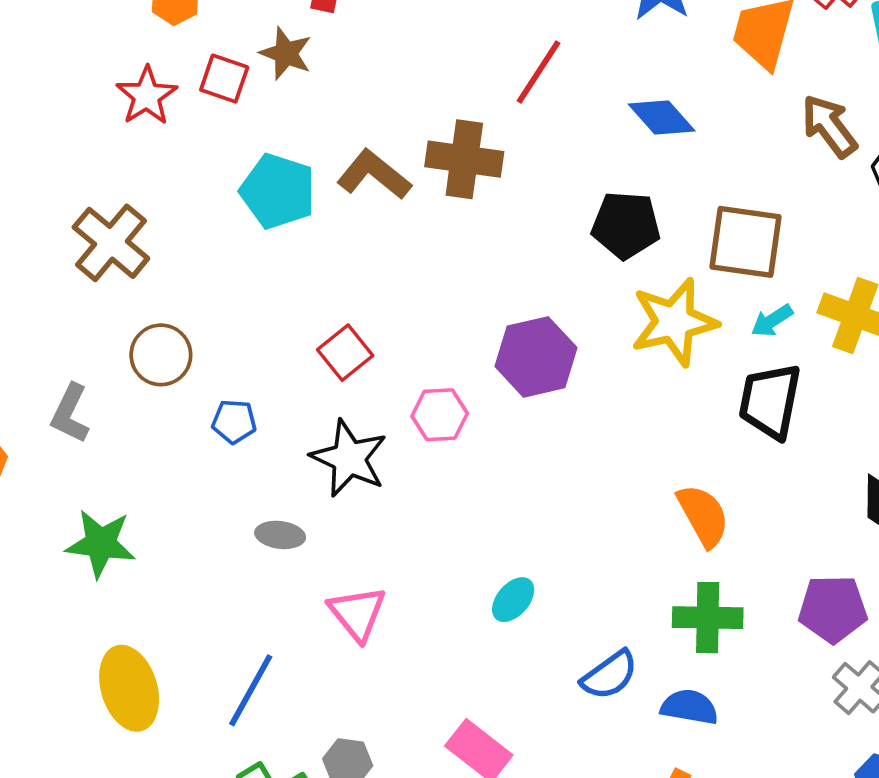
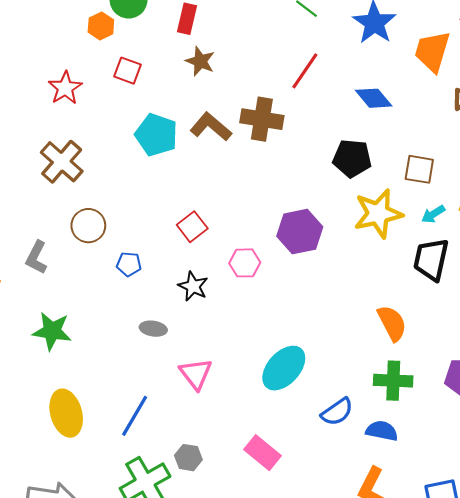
brown star: (286, 53) -> (200, 61), moved
red star: (147, 96) -> (65, 88), moved
brown square: (745, 242) -> (419, 169), size x0.7
black star: (349, 458) -> (193, 286), size x0.7
cyan ellipse: (513, 600) -> (284, 368), size x1.8

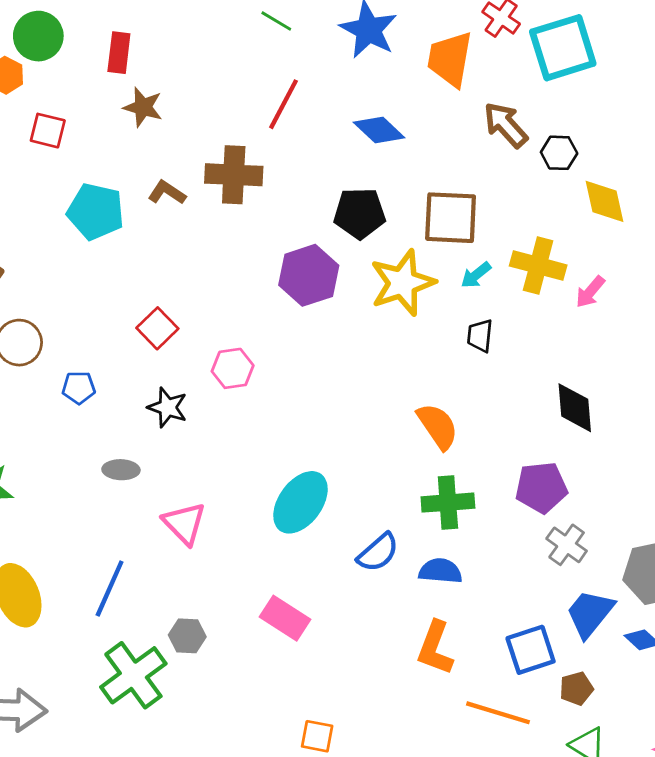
brown L-shape: (211, 127) -> (167, 193), size x0.7
brown square: (419, 169) -> (451, 218), size x1.4
purple hexagon: (300, 232) -> (309, 275), moved
black trapezoid: (431, 259) -> (480, 336), size x0.6

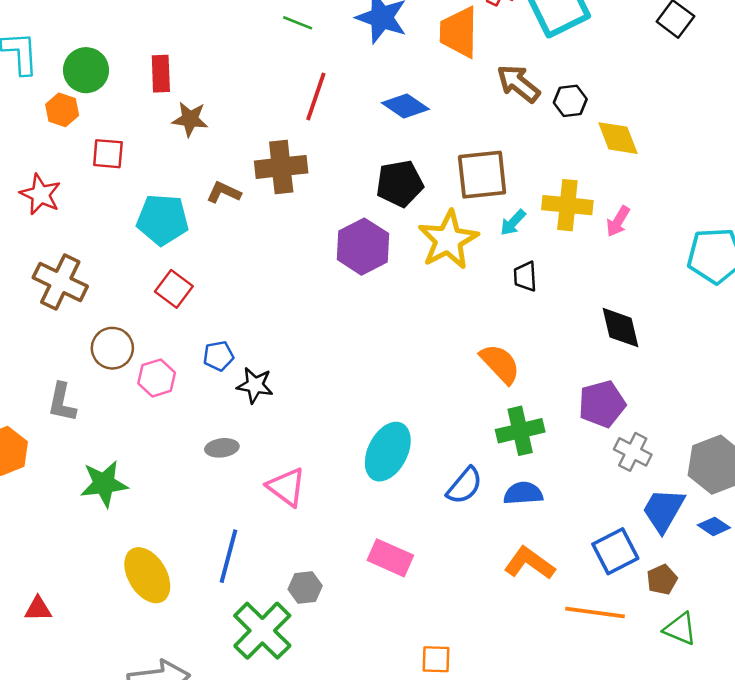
red square: (157, 328) -> (174, 289), moved
pink hexagon: (233, 368) -> (157, 378), moved
blue pentagon: (79, 388) -> (218, 356), moved
orange L-shape: (435, 648) -> (529, 563), turned 114

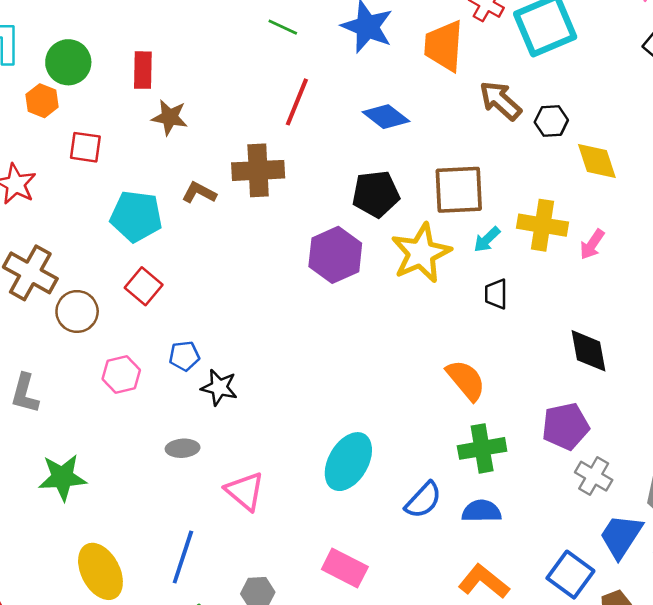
brown circle: (112, 348) -> (77, 311), moved
blue square: (615, 551) -> (570, 575), turned -30

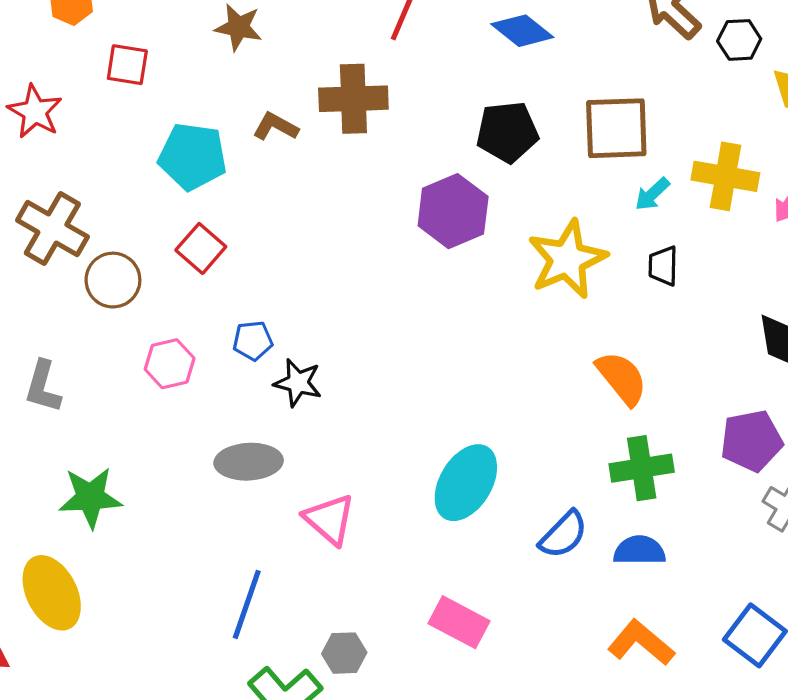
yellow star: (421, 253) -> (567, 259), moved
gray ellipse: (183, 448) -> (249, 462), size x1.5
yellow ellipse: (100, 571) -> (52, 593), moved

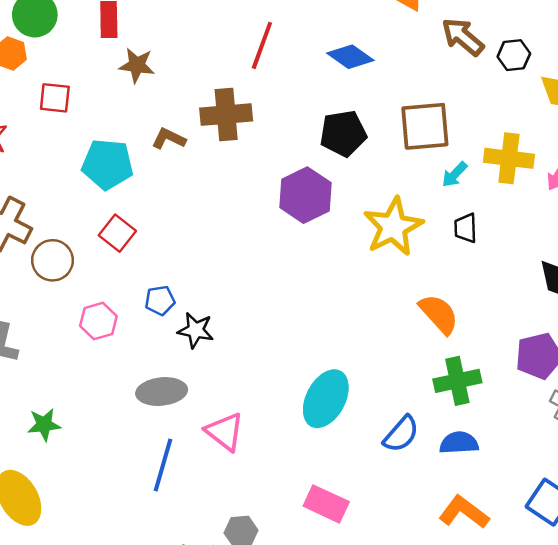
green star: (90, 497) -> (44, 425), size x0.7
blue line: (247, 604) -> (163, 465), moved

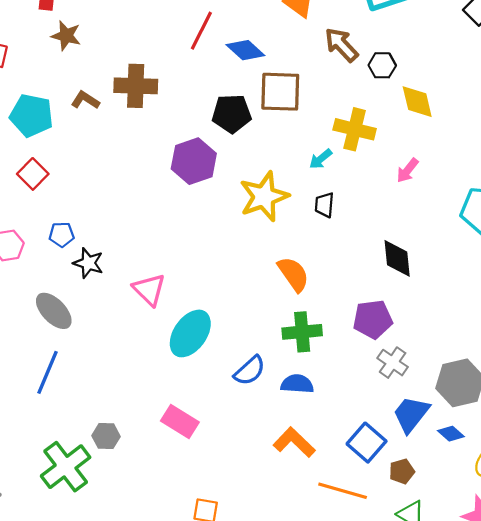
red line: (262, 45) -> (201, 31), moved
brown square: (425, 126) -> (280, 92), moved
yellow cross: (509, 158) -> (355, 129), moved
gray ellipse: (162, 392) -> (54, 311), turned 45
pink triangle: (225, 432) -> (149, 290), moved

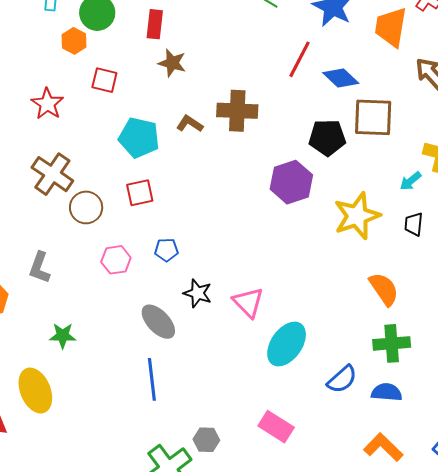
red square: (33, 174) -> (140, 193), turned 32
black star: (88, 263) -> (198, 293), moved
blue line: (47, 372) -> (152, 379), turned -30

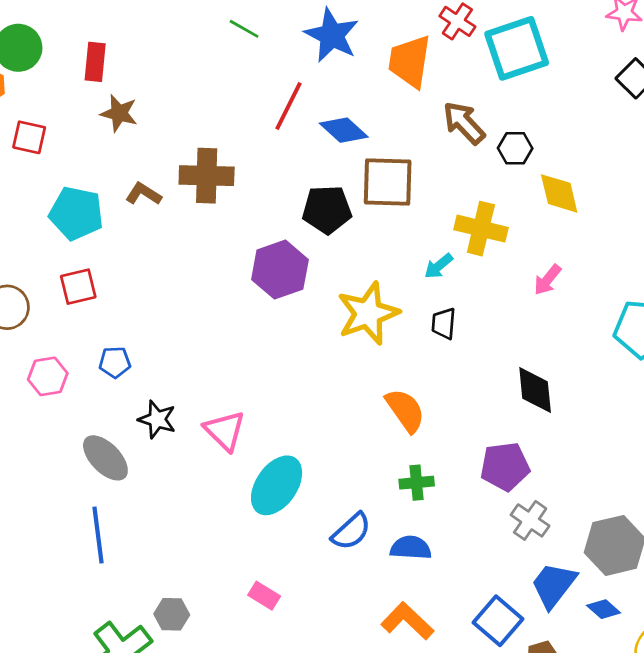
green cross: (392, 343) -> (417, 483), size x0.7
pink rectangle: (276, 427) -> (264, 596), size x0.7

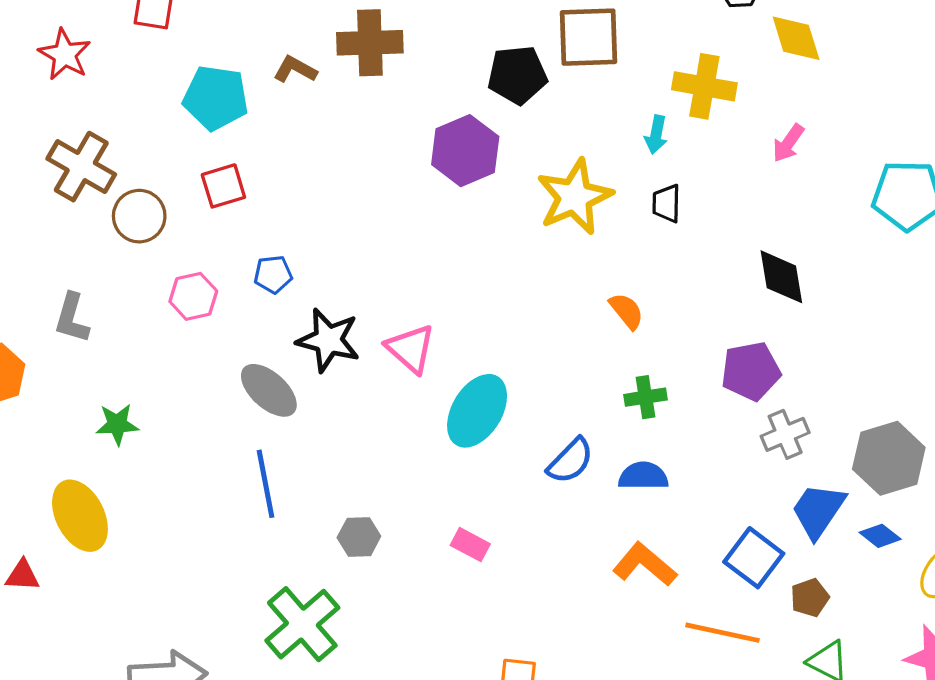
cyan arrow: (439, 266) -> (656, 135), turned -36
orange semicircle: (405, 410) -> (627, 311), size x0.7
black star: (157, 419) -> (328, 340), size x1.4
gray cross: (530, 520) -> (785, 434), turned 36
gray hexagon: (172, 614) -> (359, 537), moved

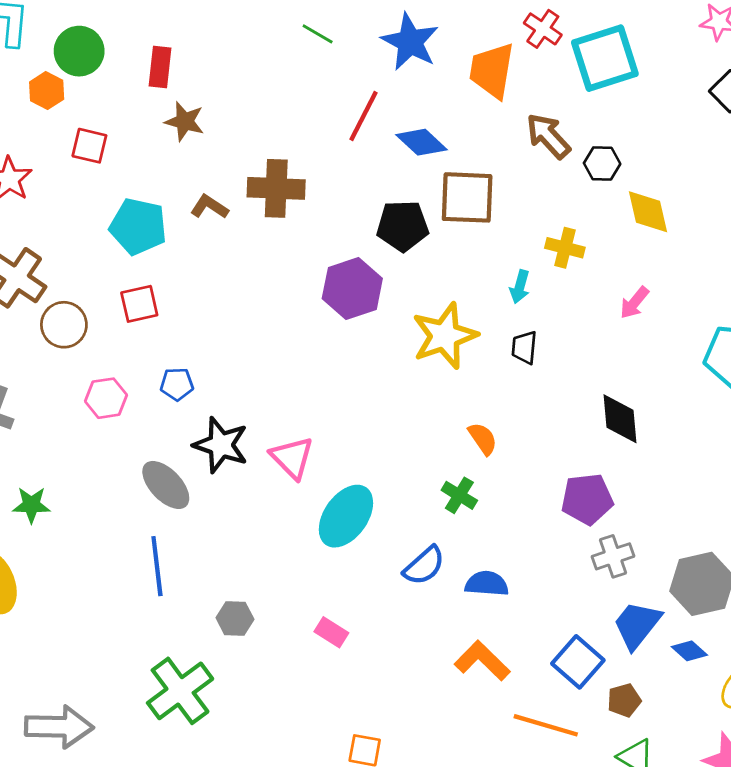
yellow cross: (704, 86) -> (565, 248), size x0.7
green cross: (645, 397) -> (459, 495), moved, turned 36

